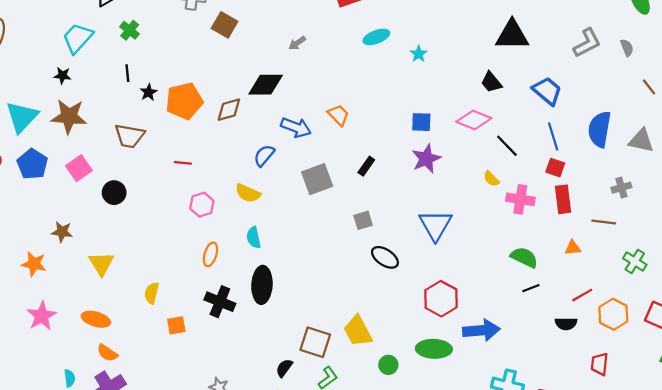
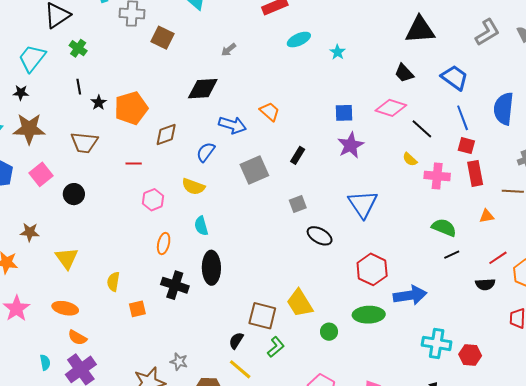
brown diamond: (229, 110) -> (166, 134), moved

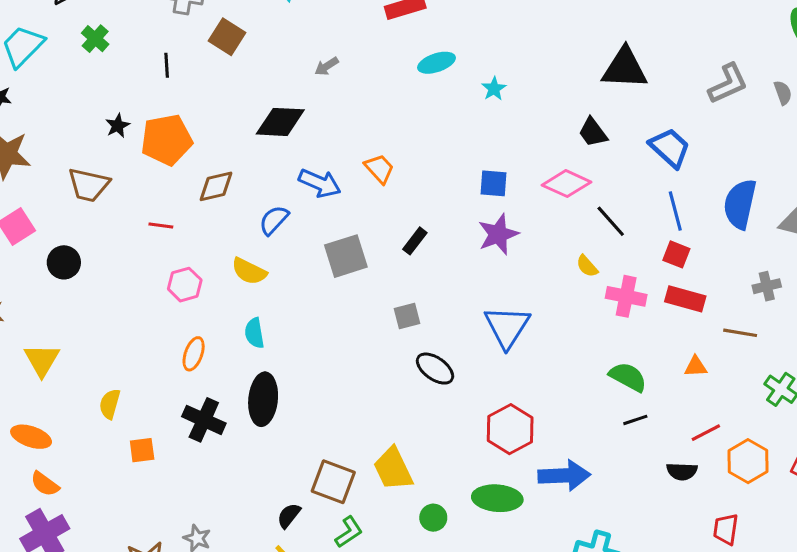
black line: (79, 87) -> (167, 65), moved
red rectangle: (475, 173) -> (685, 299), turned -70

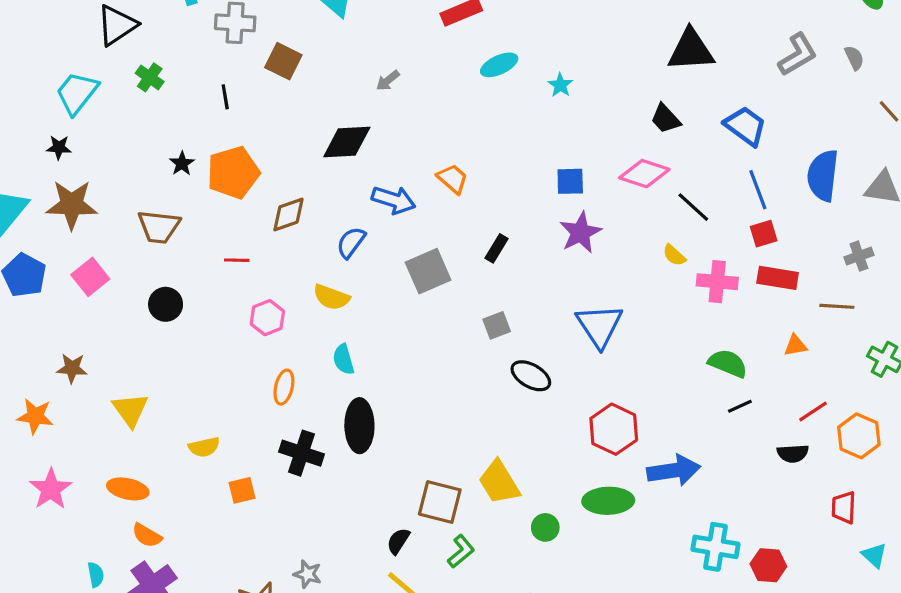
red square: (676, 254) -> (764, 234), turned -32
black circle: (64, 262) -> (166, 304), moved
yellow semicircle: (110, 404) -> (204, 447), turned -112

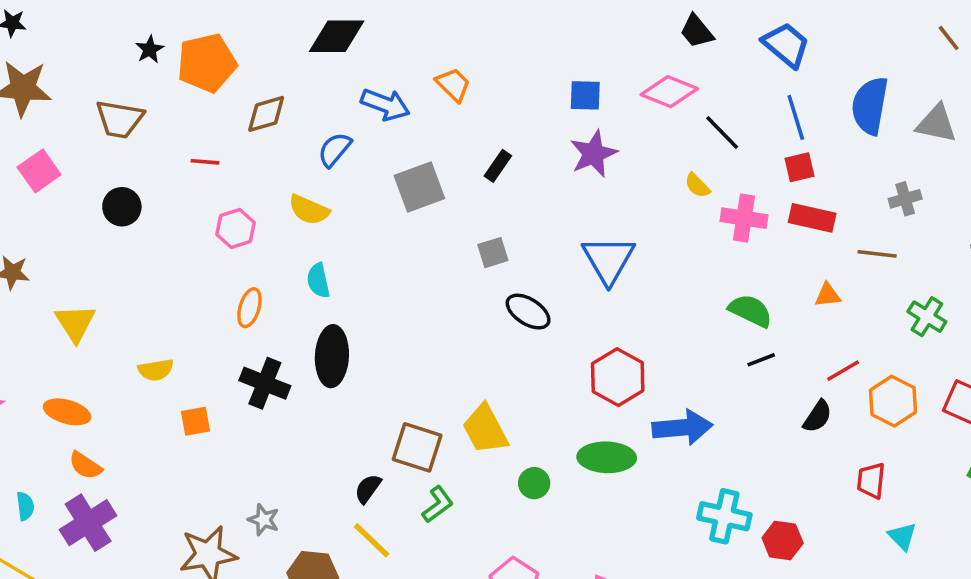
black semicircle: (793, 453) -> (818, 416), turned -56

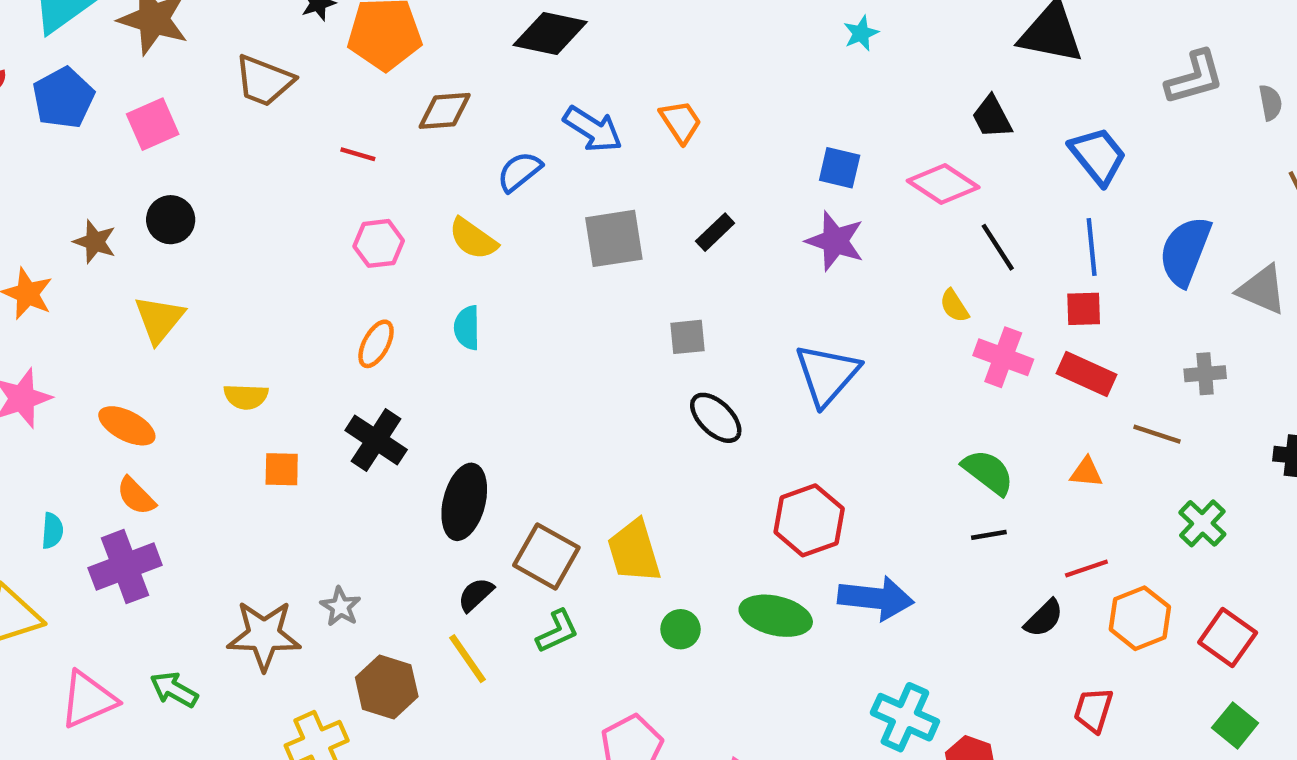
purple star: (593, 154) -> (835, 241), turned 30
black circle: (122, 207) -> (171, 220), moved
black ellipse: (332, 356) -> (464, 502), moved

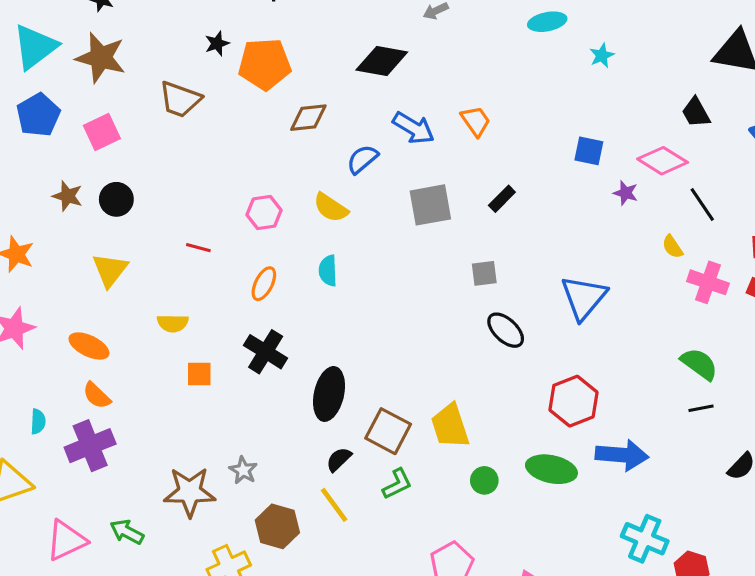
red line: (358, 154) -> (198, 248), moved
purple star: (835, 241) -> (626, 193), moved, size x0.6
brown star: (95, 242) -> (68, 196), moved

